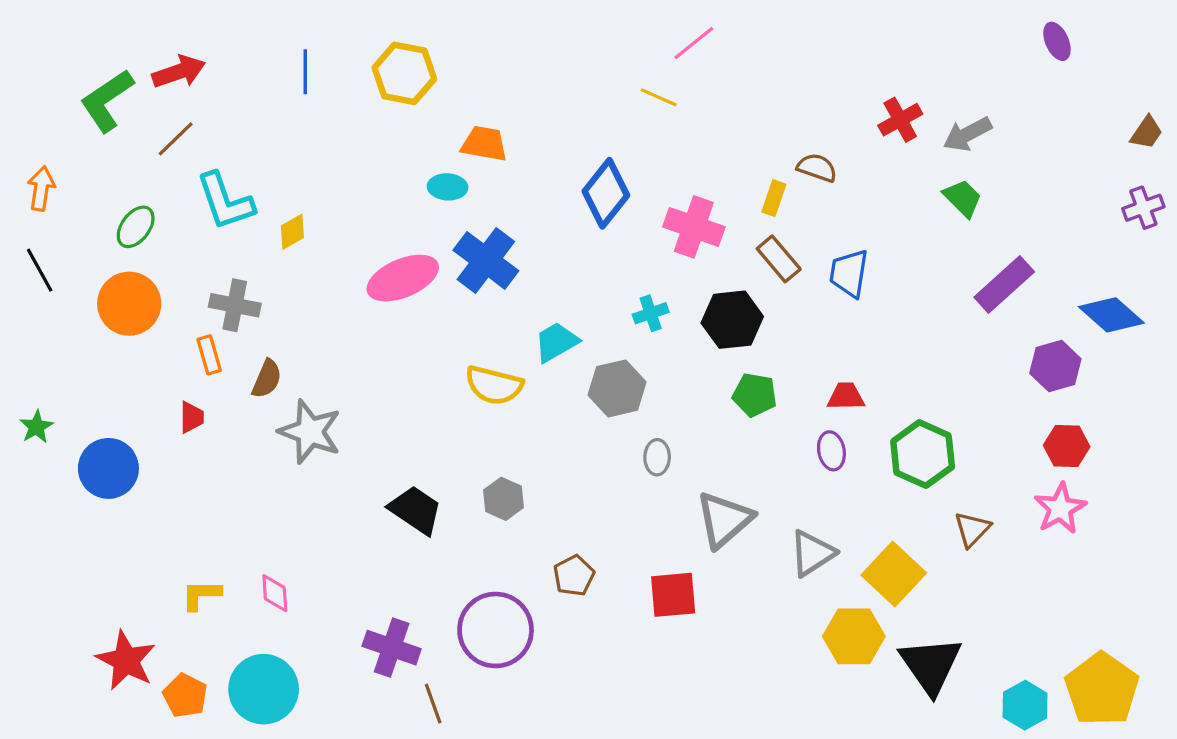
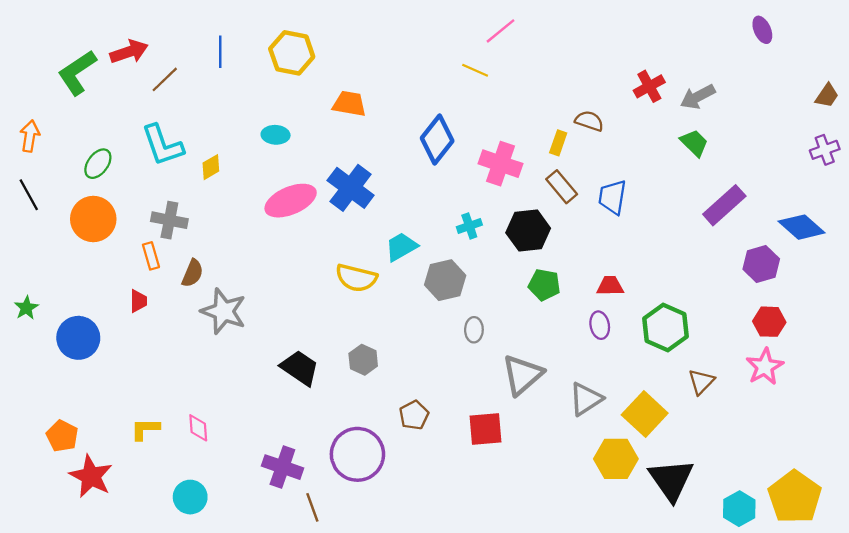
brown line: (176, 139) -> (165, 79), moved
cyan ellipse: (448, 187) -> (276, 135), moved
cyan circle: (264, 689) -> (190, 497), size x0.7
orange pentagon: (185, 696) -> (62, 436), moved

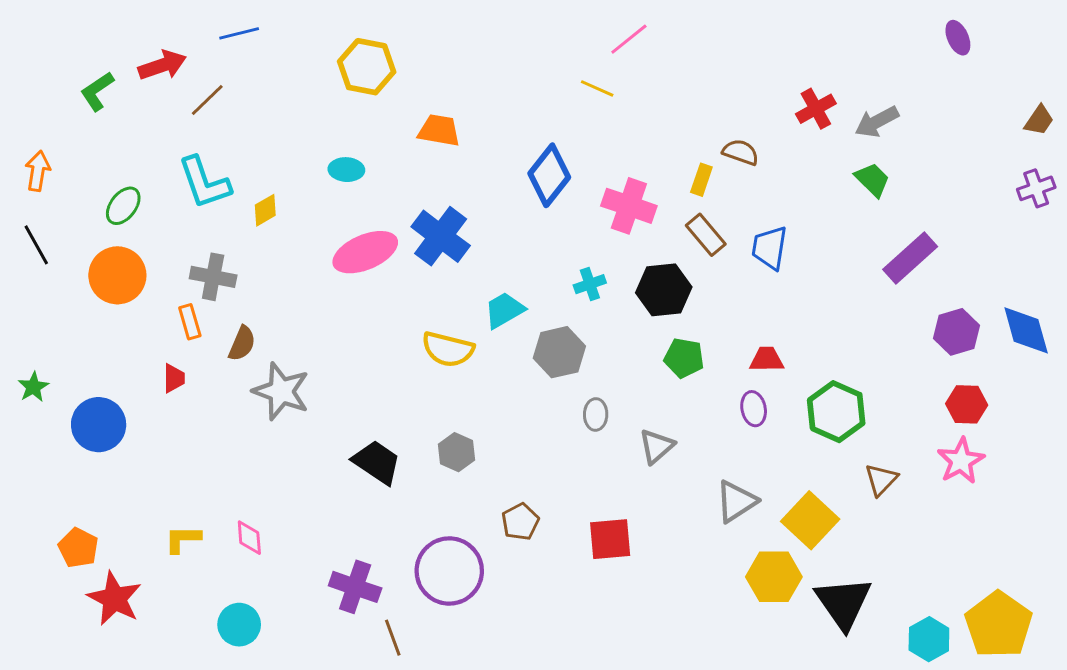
blue line: (220, 52) -> (239, 33), moved, turned 76
green L-shape: (77, 73) -> (97, 91), size x0.7
blue diamond: (802, 227) -> (1026, 330), moved, turned 33
gray triangle: (522, 375) -> (656, 446), moved, size x0.7

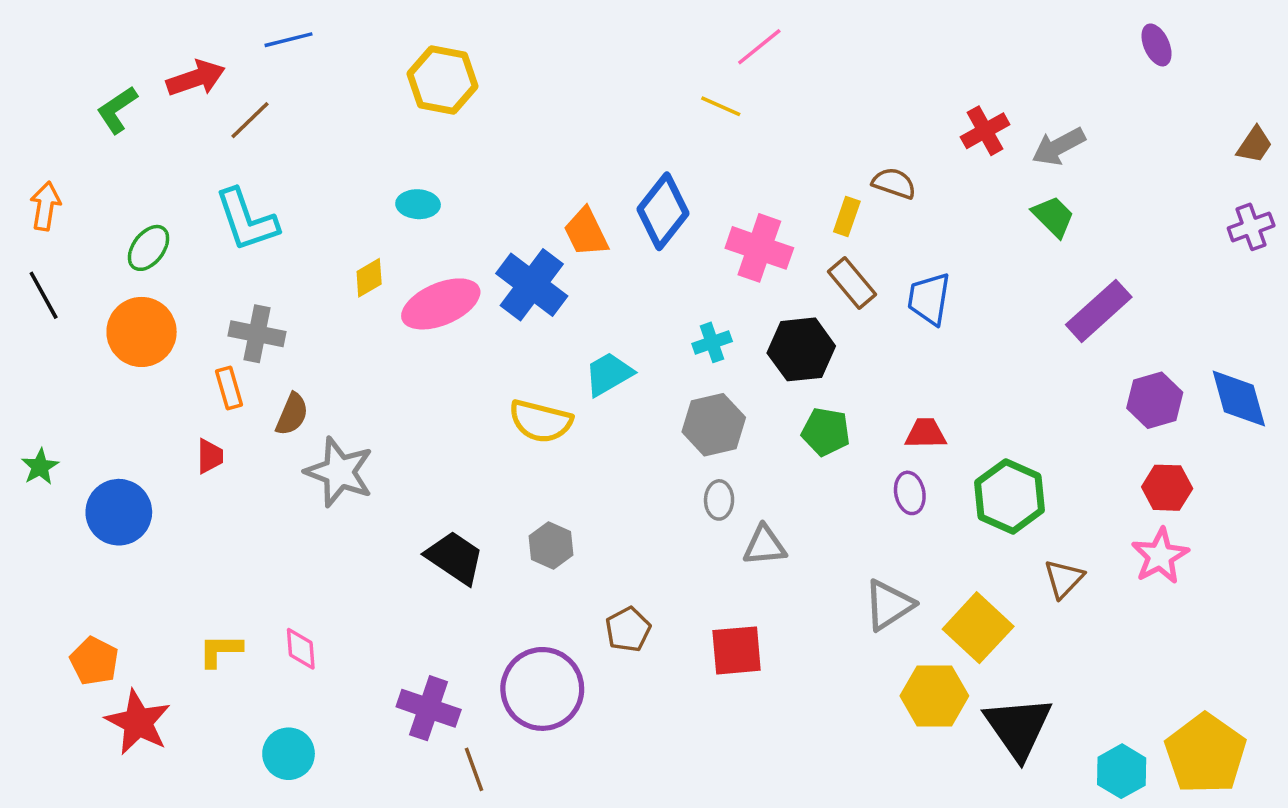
orange trapezoid: (439, 130) -> (586, 232), moved, turned -126
yellow diamond: (265, 210) -> (369, 278), moved
gray hexagon: (559, 352) -> (714, 425), moved
gray triangle: (656, 446) -> (765, 545), moved, turned 36

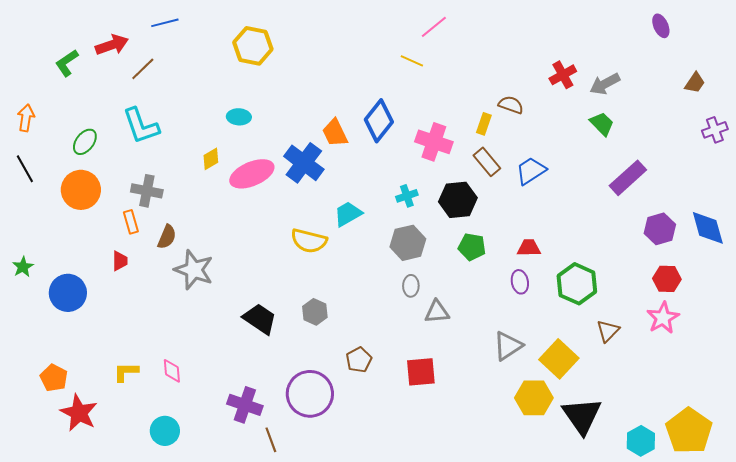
brown trapezoid: (1255, 145) -> (695, 83), moved
blue trapezoid: (929, 299) -> (531, 171), turned 48

